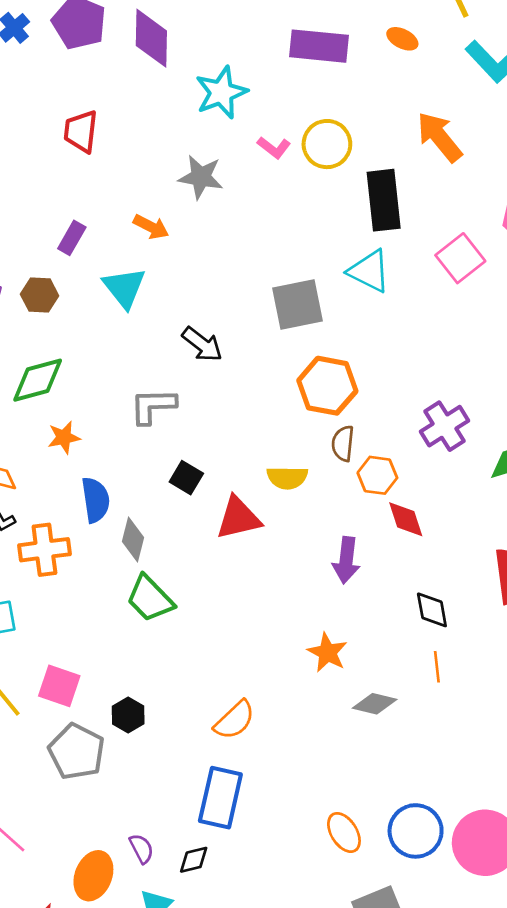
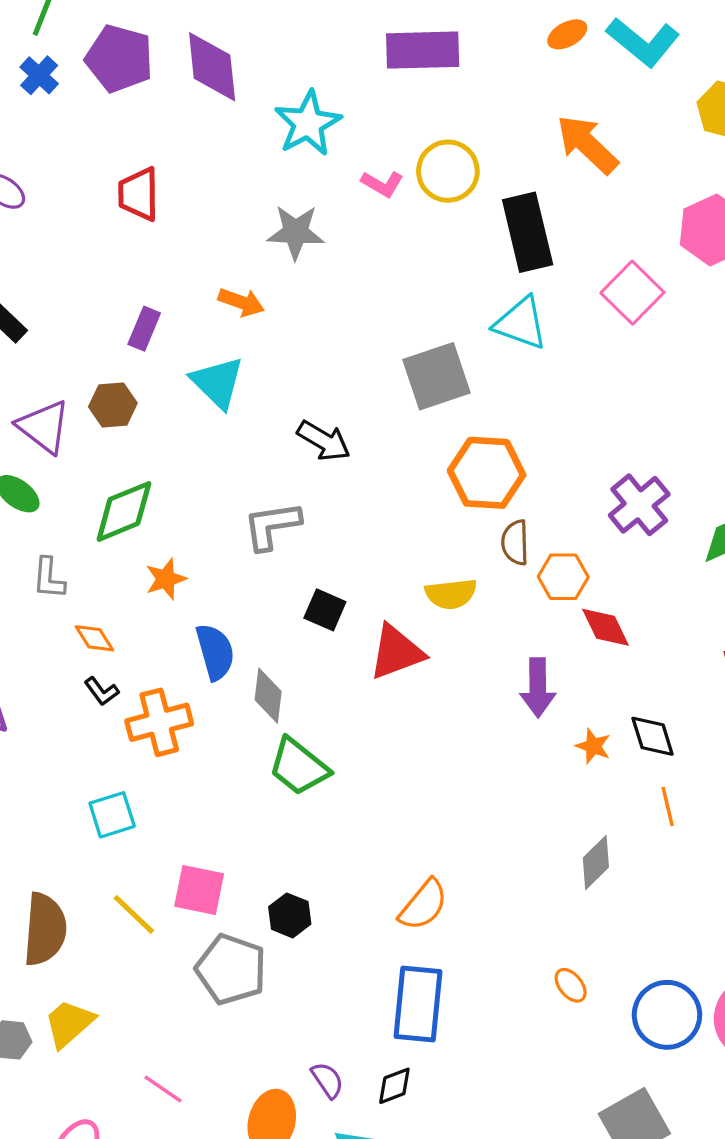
orange ellipse: (402, 39) -> (567, 34), moved, turned -48
orange star: (327, 653) -> (593, 746), moved, size x0.7
gray diamond: (375, 704) -> (596, 863), turned -51
orange ellipse: (344, 832) -> (571, 985), moved, size x0.7

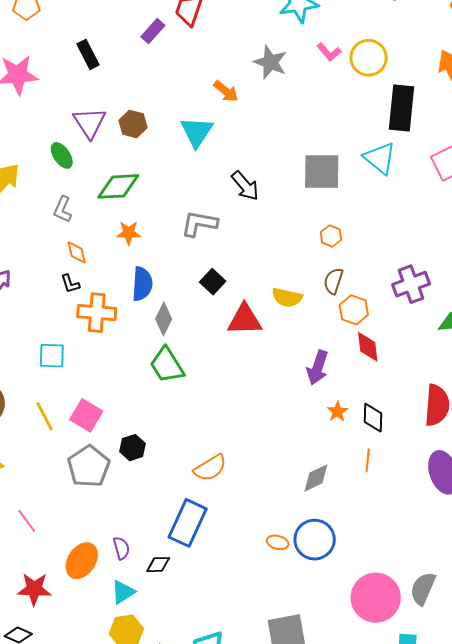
purple rectangle: (144, 329) -> (153, 31), moved
orange hexagon: (487, 473) -> (331, 236), size x0.5
orange ellipse: (571, 985) -> (278, 542), turned -55
blue circle: (667, 1015) -> (315, 540), moved

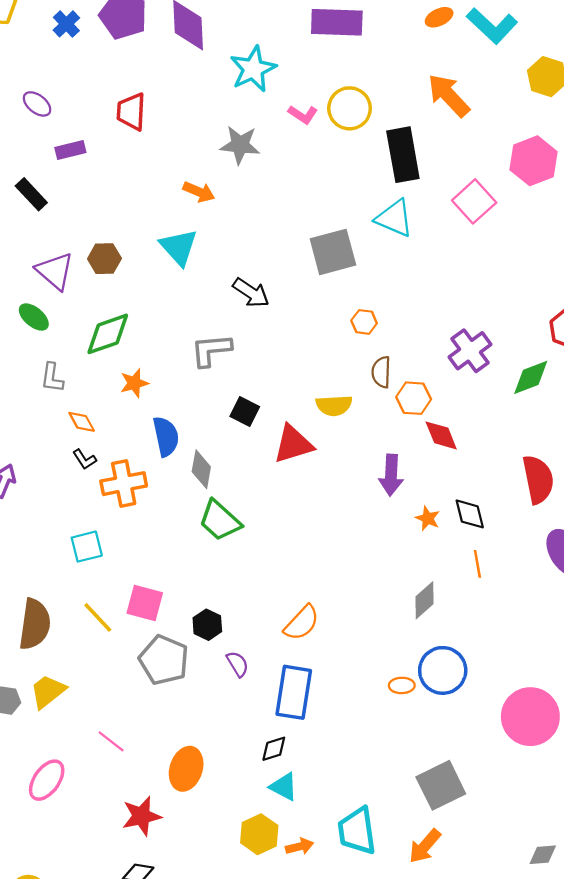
purple rectangle: (153, 31) -> (70, 150), moved, turned 50
purple semicircle: (121, 548) -> (238, 664), moved
cyan triangle: (123, 592) -> (284, 787), moved, turned -44

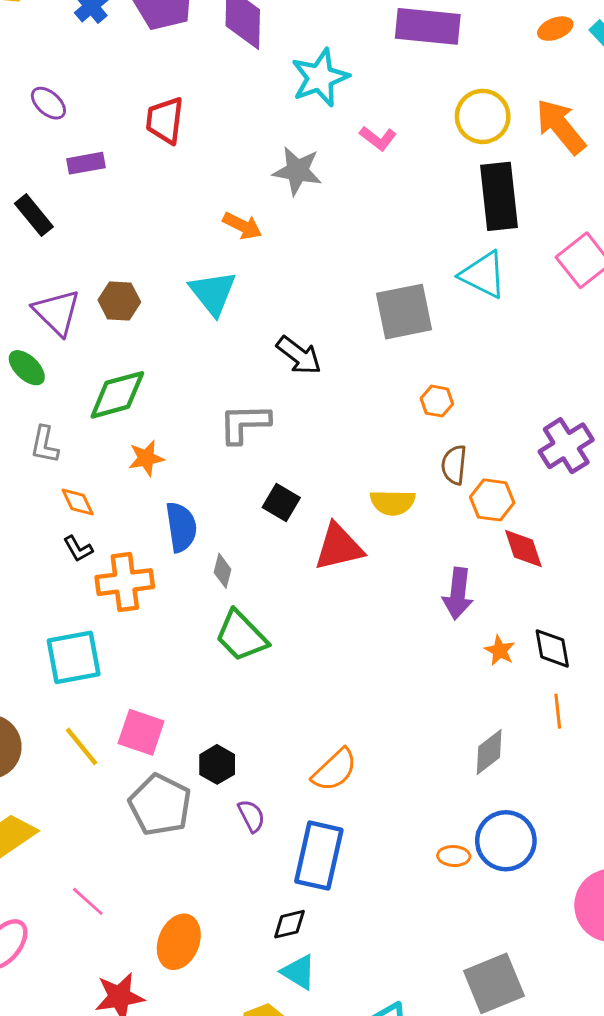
yellow circle: (350, 108) -> (483, 116), moved
gray diamond: (201, 469) -> (222, 571), size x0.7
cyan square: (87, 547) -> (74, 657), size x1.4

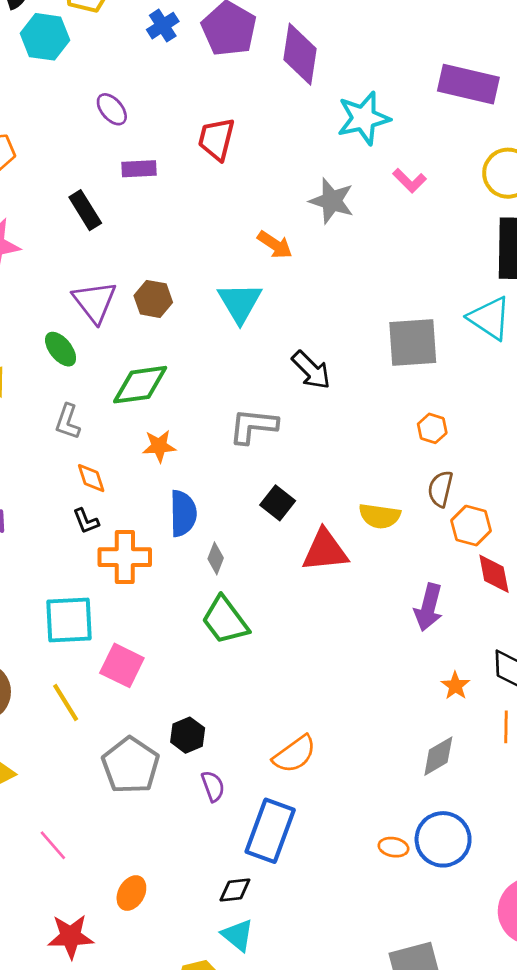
orange star: (500, 651) -> (455, 686), moved
pink square: (141, 732) -> (122, 665), moved
orange ellipse: (179, 942) -> (131, 893), size x0.7

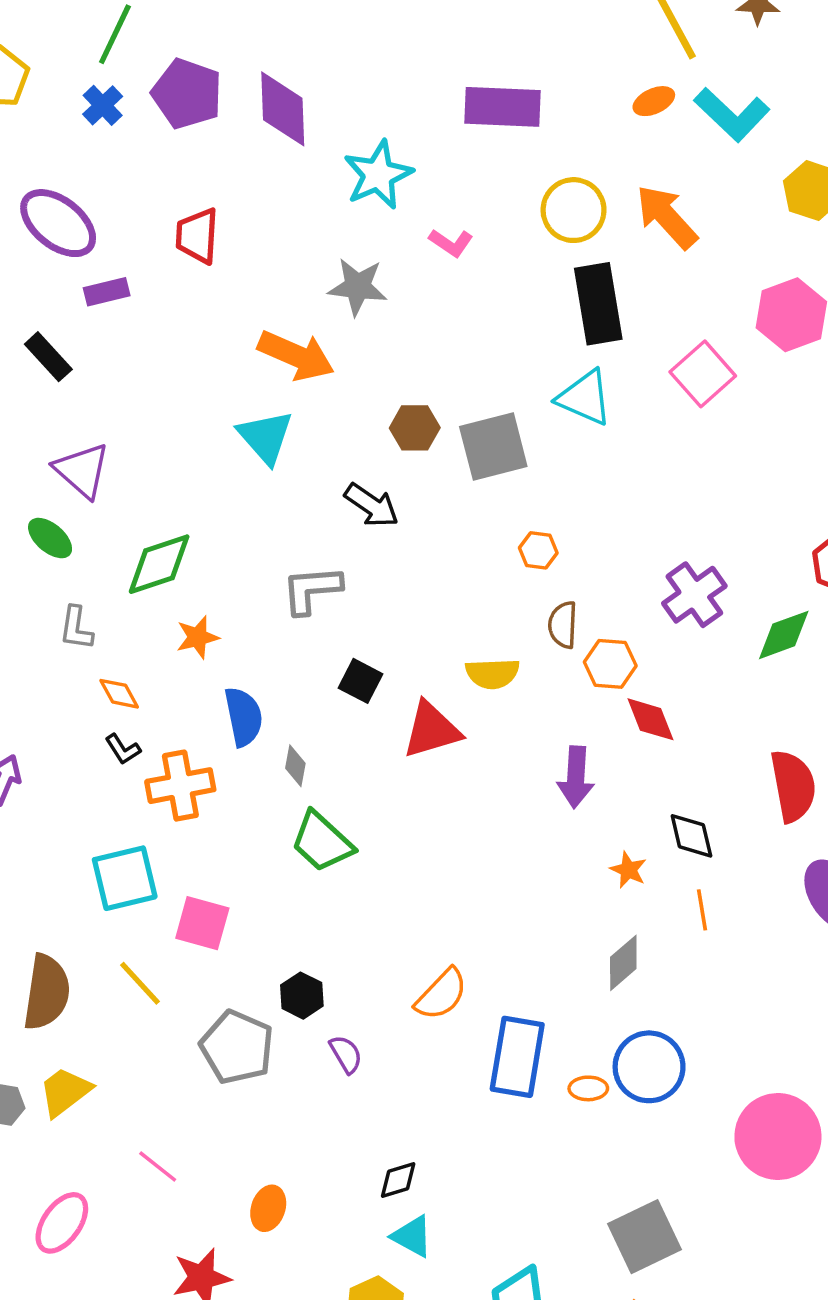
purple ellipse: (112, 109) -> (58, 223), size x1.8
orange arrow: (275, 245) -> (296, 356), size x1.6
brown hexagon: (153, 299) -> (415, 428), moved
blue rectangle: (270, 831) -> (517, 1057), moved

